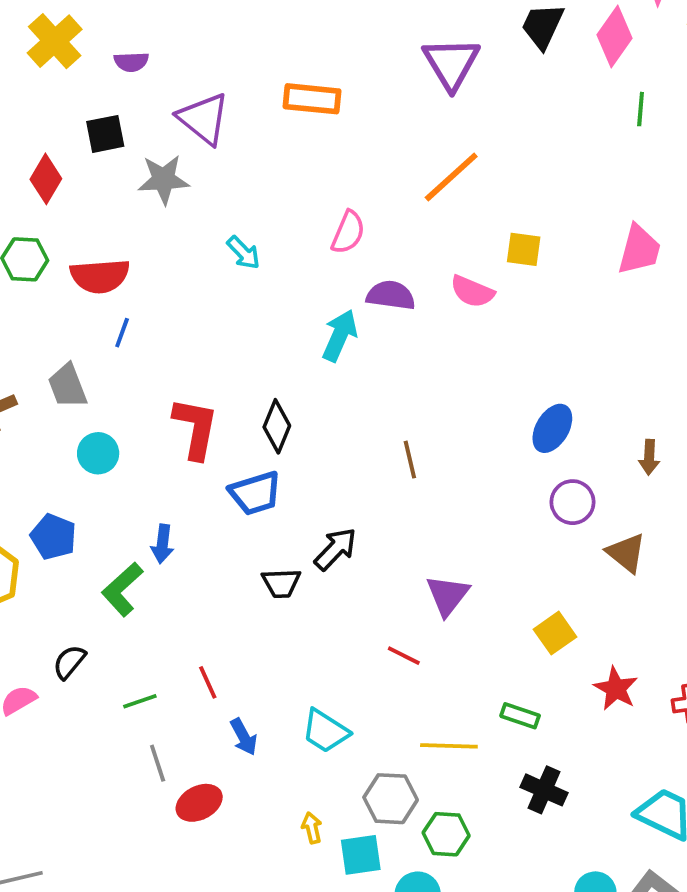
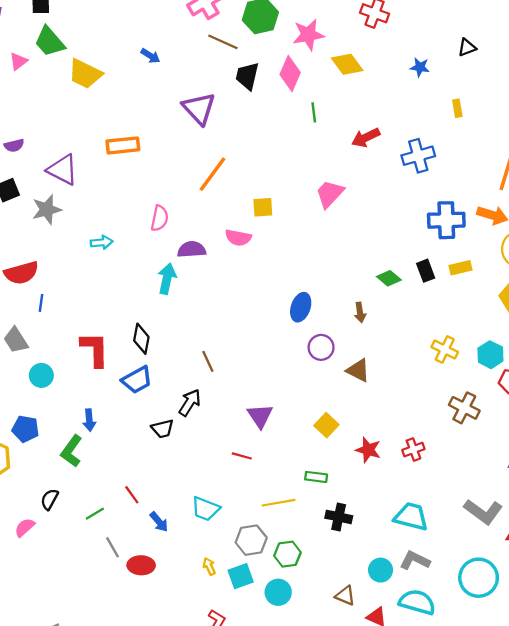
pink trapezoid: (639, 250) -> (330, 194), turned -140
cyan arrow: (244, 253) -> (102, 242), turned -40
brown line: (410, 460) -> (208, 361), moved
red ellipse: (199, 803) -> (141, 565), turned 40

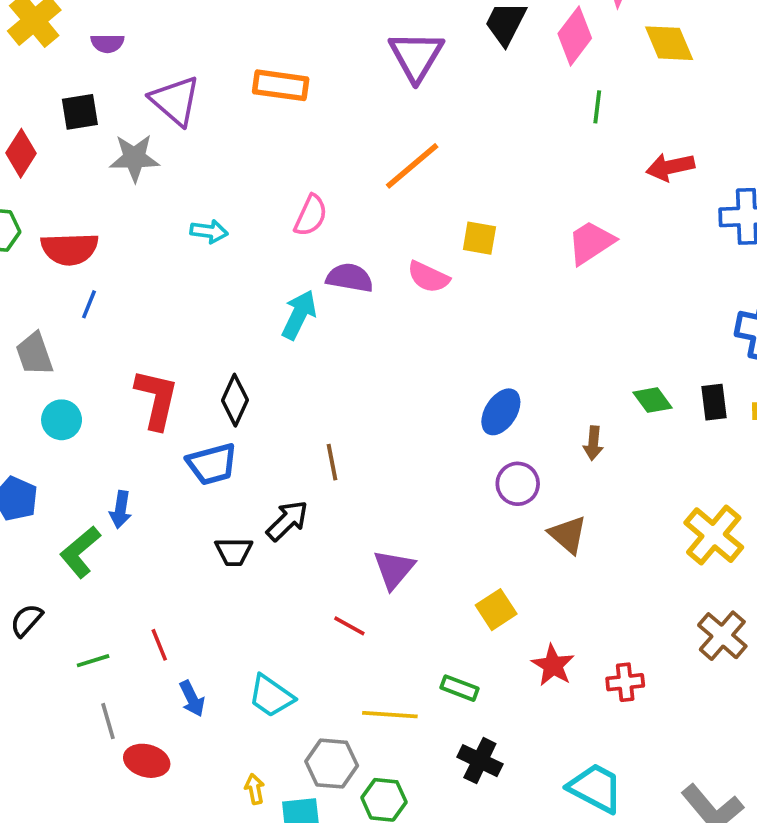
yellow cross: (445, 349) -> (714, 535), size x1.4

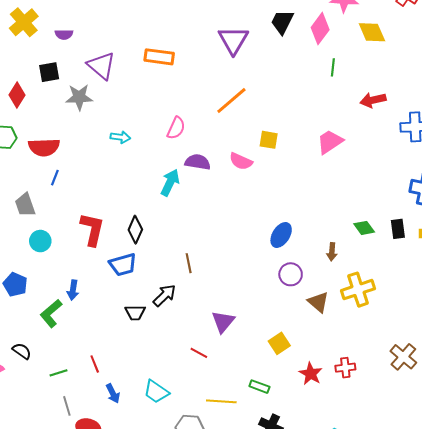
yellow cross: (714, 535) -> (358, 290), moved, turned 32
black semicircle: (26, 620) -> (22, 351), turned 84
red cross: (625, 682) -> (345, 368), moved

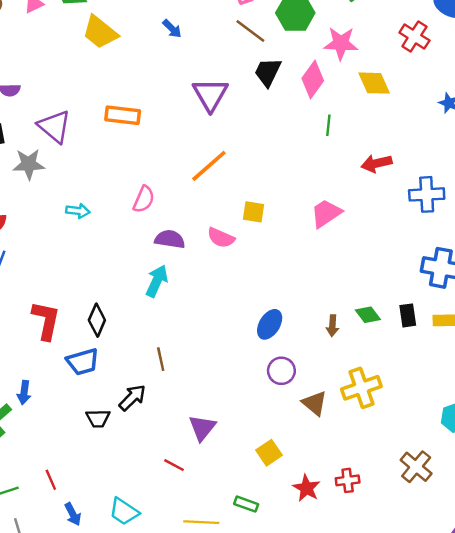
cyan arrow: (170, 182) -> (157, 281), moved
brown arrow: (332, 252) -> (332, 326), moved

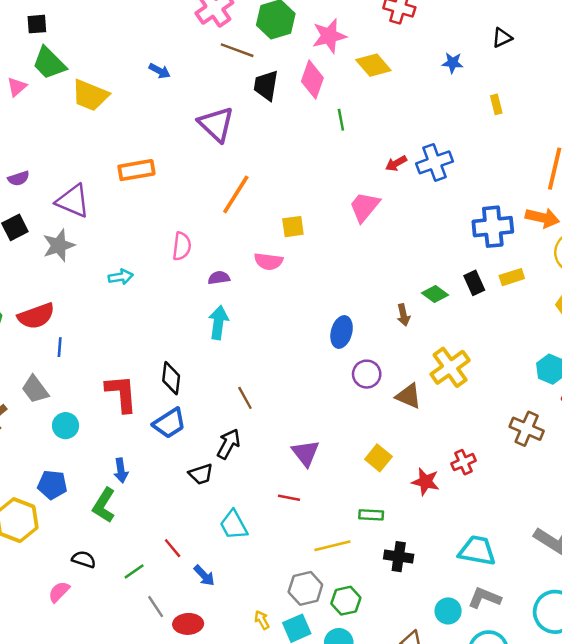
red arrow: (376, 163) -> (396, 163), moved, size x0.7
blue cross: (427, 194) -> (434, 162), moved
purple semicircle: (170, 239) -> (219, 278), size x0.7
cyan trapezoid: (124, 512) -> (234, 525), moved, turned 44

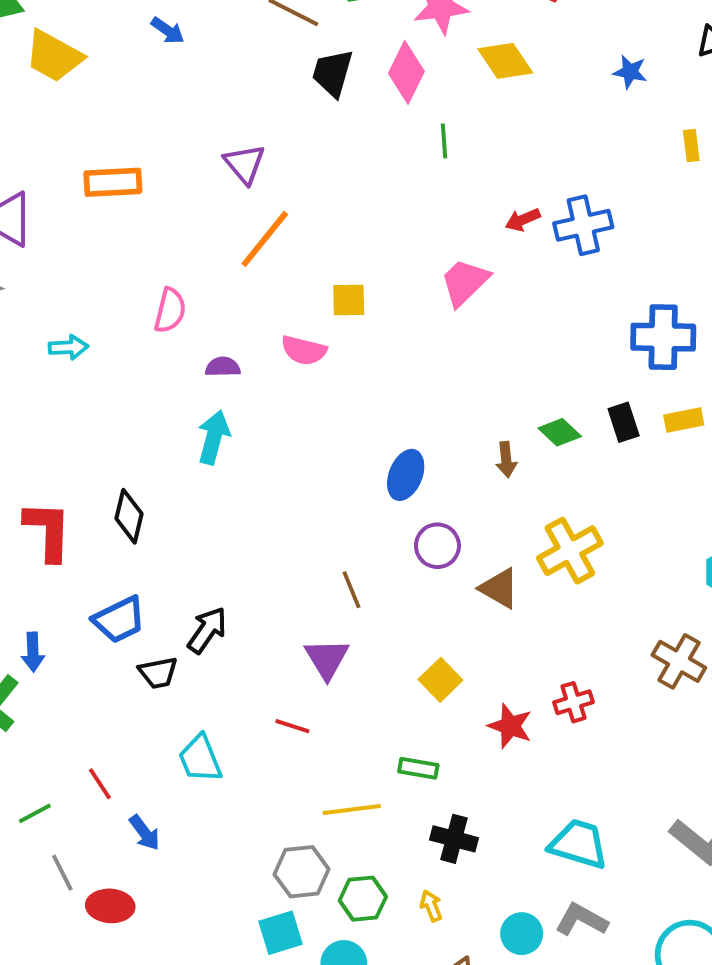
purple triangle: (216, 124) -> (244, 164), moved, size x0.7
brown line: (245, 398) -> (352, 590), moved
blue trapezoid: (169, 423) -> (119, 620), moved
yellow arrow: (262, 620) -> (431, 906), moved

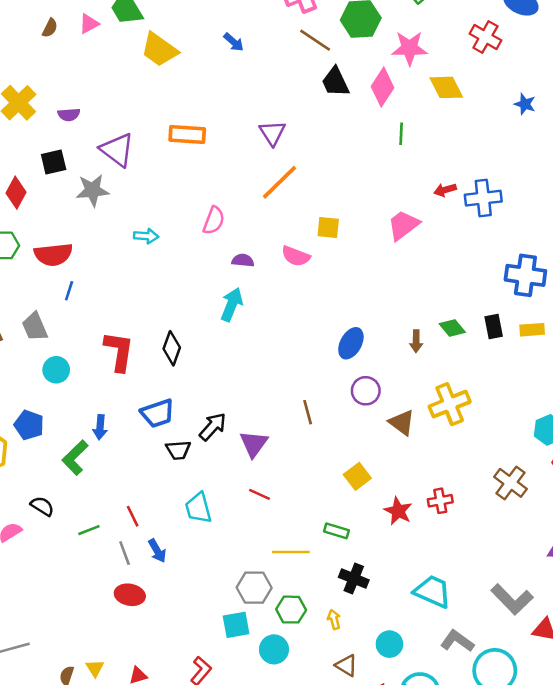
black trapezoid: (333, 73) -> (335, 82), turned -48
purple triangle: (327, 659) -> (254, 444), moved
gray line: (62, 873) -> (125, 553), moved
gray L-shape: (581, 920) -> (457, 641), moved

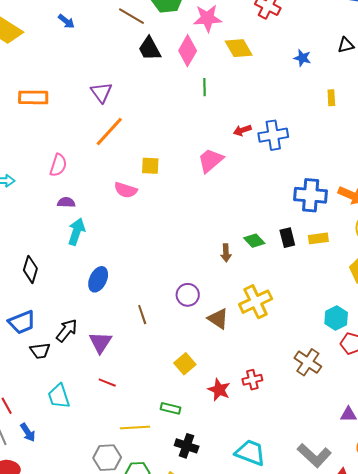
purple semicircle: (243, 260) -> (66, 202), moved
blue ellipse: (351, 343) -> (98, 279), moved

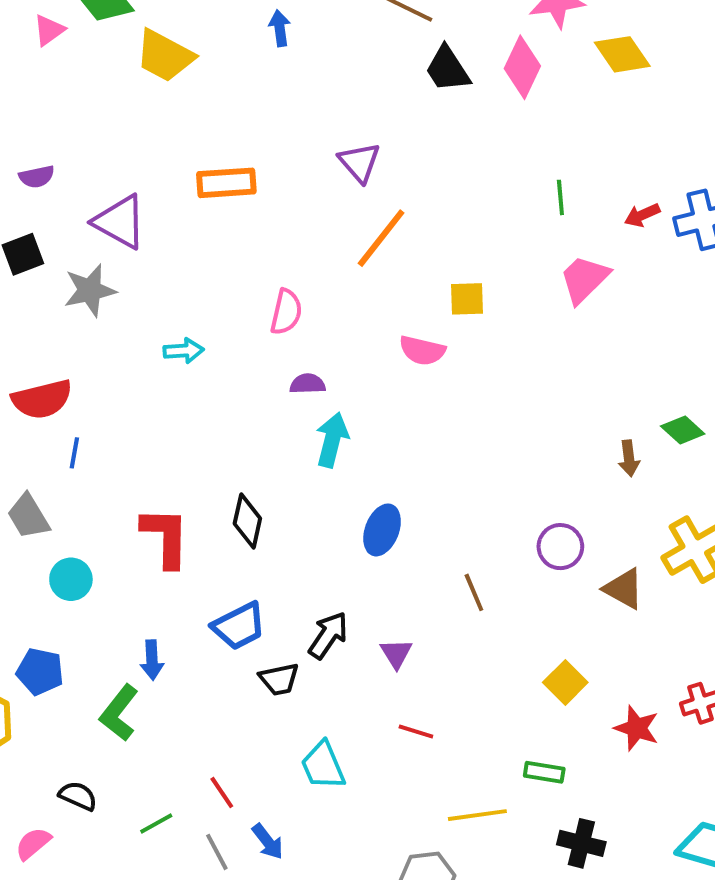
blue arrow: (66, 21) -> (280, 28), turned -132
green line: (205, 87) -> (560, 197), moved
purple triangle: (100, 342) -> (396, 654), size x0.7

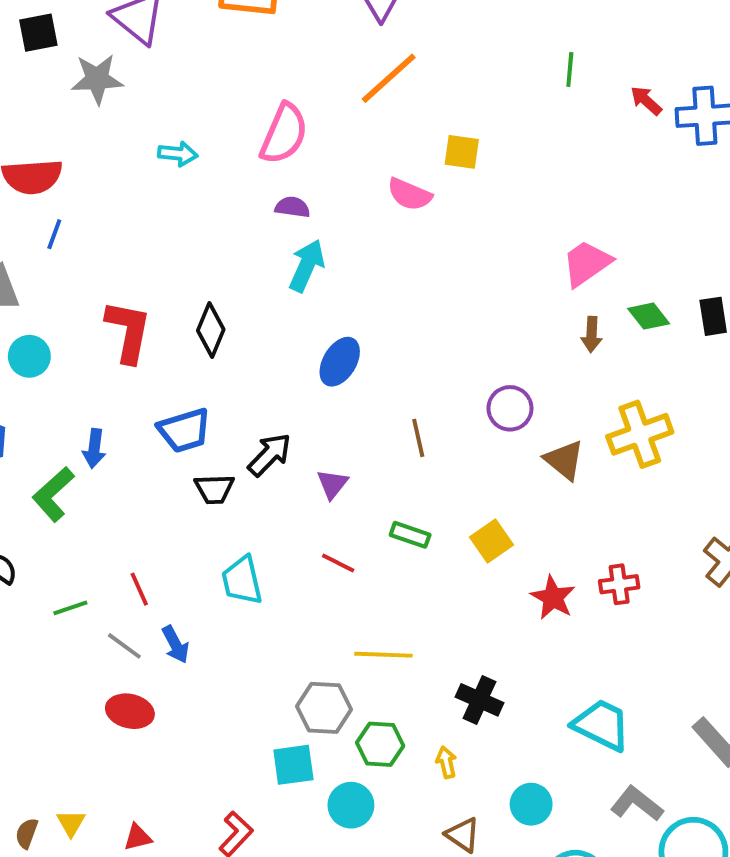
red arrow: (642, 215) -> (646, 101), turned 56
pink trapezoid: (584, 279) -> (587, 263), moved
pink semicircle: (286, 312) -> (284, 134), size x1.4
green rectangle: (544, 772) -> (410, 535), moved
gray line: (217, 852) -> (124, 646), turned -36

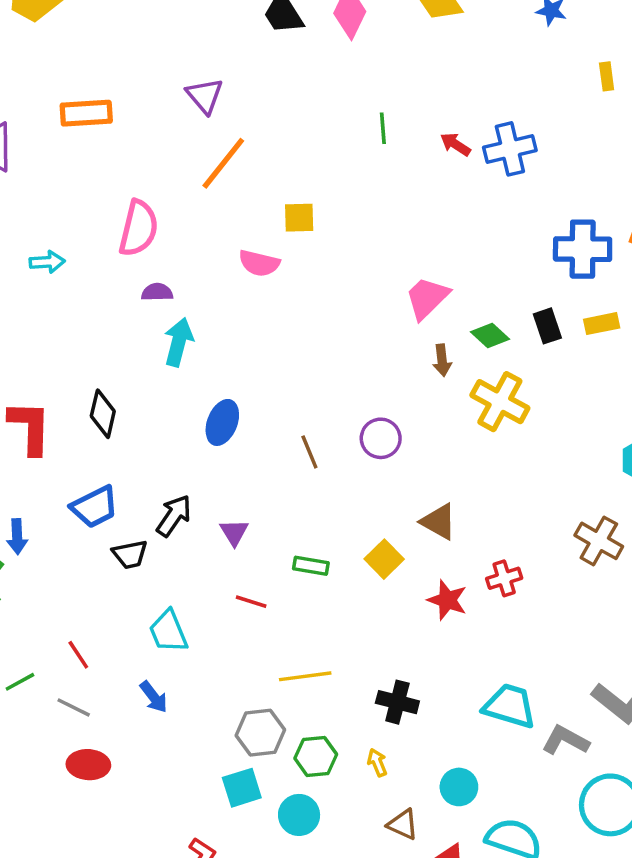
yellow cross: (640, 434) -> (500, 402), moved, turned -32
brown line: (418, 438) -> (309, 452), moved
brown triangle: (564, 460) -> (439, 522), moved
blue arrow: (175, 644) -> (154, 697), moved
gray L-shape: (637, 804) -> (565, 740), moved

